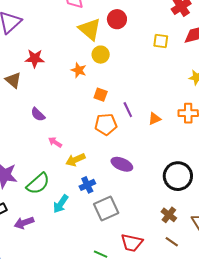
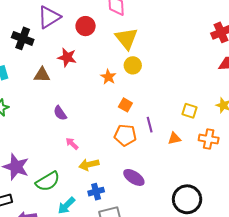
red circle: (117, 19) -> (86, 26), moved
yellow square: (161, 41) -> (189, 111), moved
brown triangle: (13, 80) -> (42, 75), turned -48

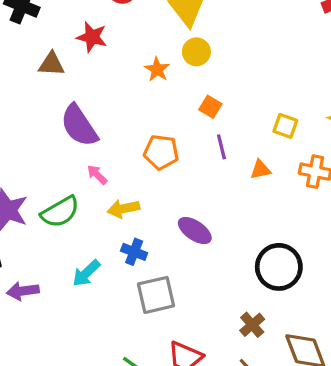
orange square: (125, 105) -> (210, 107), moved
purple semicircle: (60, 113) -> (79, 126), size x1.8
orange pentagon: (125, 135) -> (161, 152), moved
green semicircle: (48, 181) -> (60, 212), moved
blue cross: (96, 192) -> (134, 252), turned 35

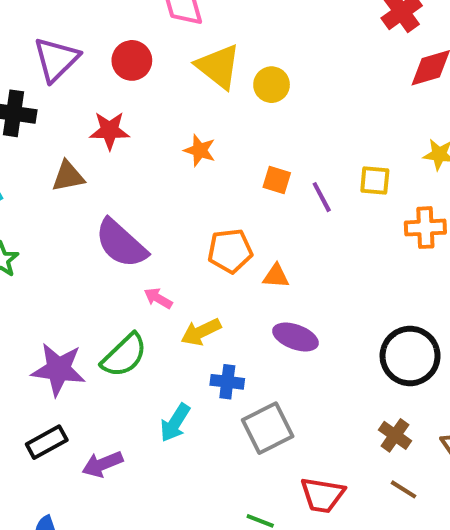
yellow circle: (196, 52) -> (272, 85), moved
purple line: (221, 147) -> (322, 197), moved
orange triangle: (260, 170) -> (276, 276), moved, turned 30

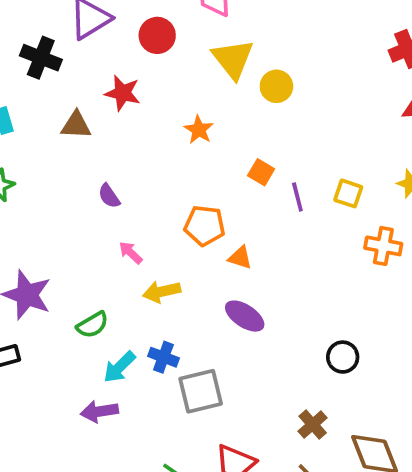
purple semicircle: (121, 243) -> (109, 196), size x0.5
green semicircle: (124, 355) -> (92, 325), moved, size x0.7
black circle: (410, 356) -> (343, 357), size x0.6
blue cross: (227, 382) -> (163, 357), moved
purple arrow: (102, 464) -> (99, 411), moved

